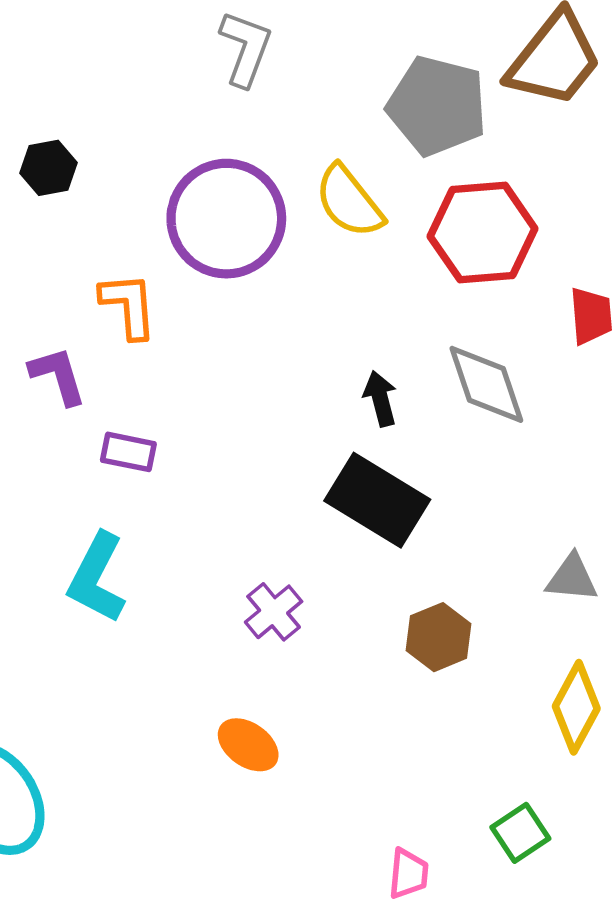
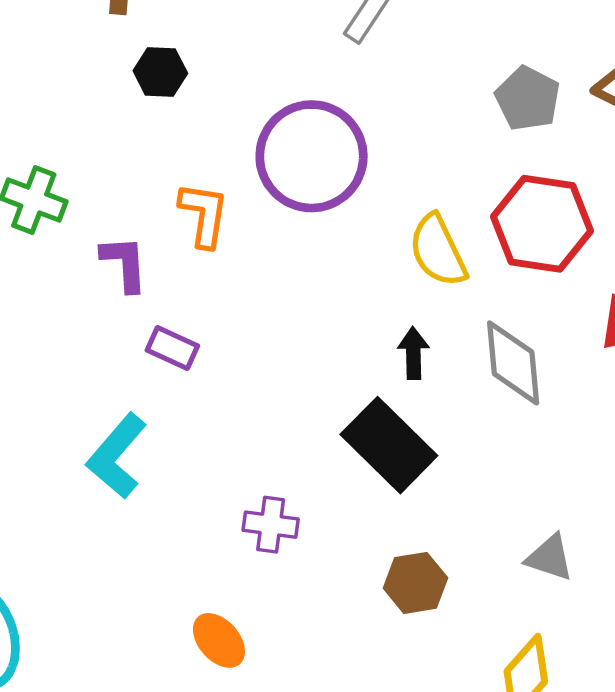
gray pentagon: (437, 106) -> (528, 99), size x0.7
yellow semicircle: (349, 201) -> (438, 251), moved
purple cross: (274, 612) -> (271, 525), turned 34

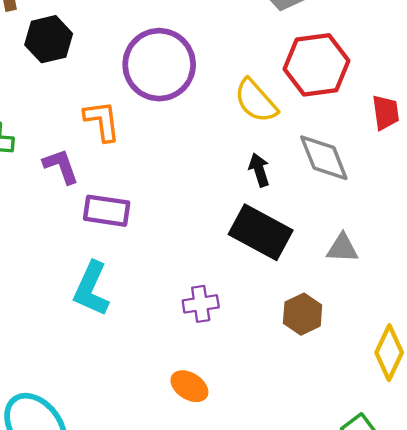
black hexagon: (160, 72) -> (49, 39), size x1.4
purple rectangle: (172, 348) -> (107, 211), size x1.4
gray triangle: (550, 558) -> (342, 248), moved

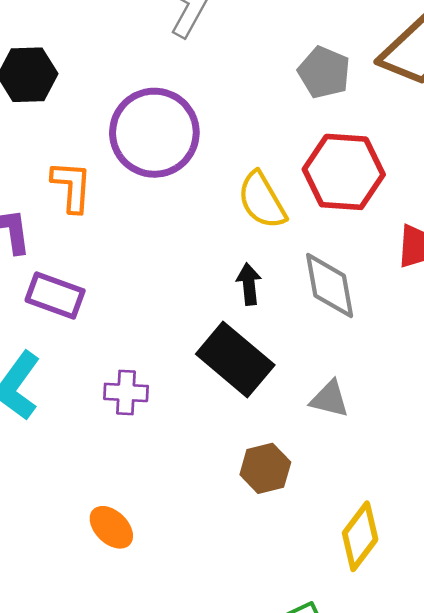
purple cross: (201, 304) -> (126, 392), moved

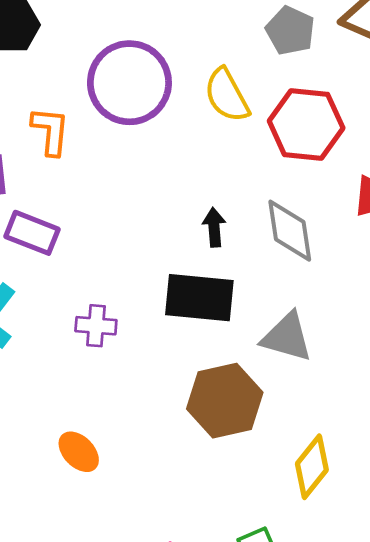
yellow semicircle: (262, 200) -> (227, 95), moved
black rectangle: (235, 359) -> (199, 298), turned -36
gray triangle: (330, 399) -> (287, 337), size x1.4
brown hexagon: (265, 468) -> (225, 401), size x1.6

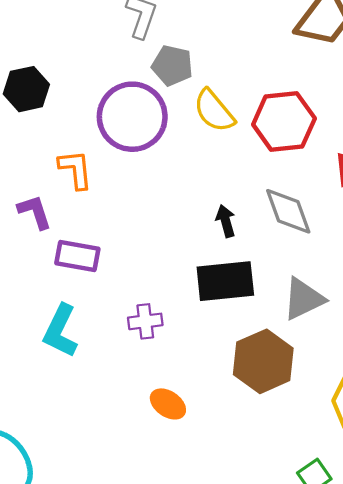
gray pentagon: (290, 31) -> (172, 65), moved
gray triangle: (287, 337) -> (304, 299), turned -30
orange ellipse: (79, 452) -> (168, 404), moved

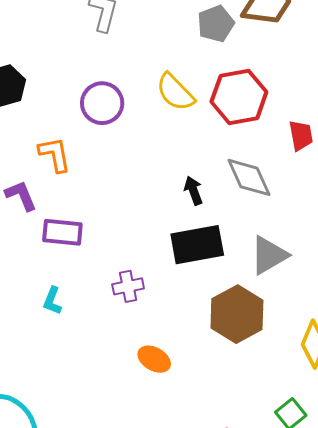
gray pentagon: (172, 65) -> (216, 24), moved, turned -30
purple circle: (132, 117) -> (102, 103), size x0.7
cyan L-shape: (60, 331) -> (52, 301), size x0.6

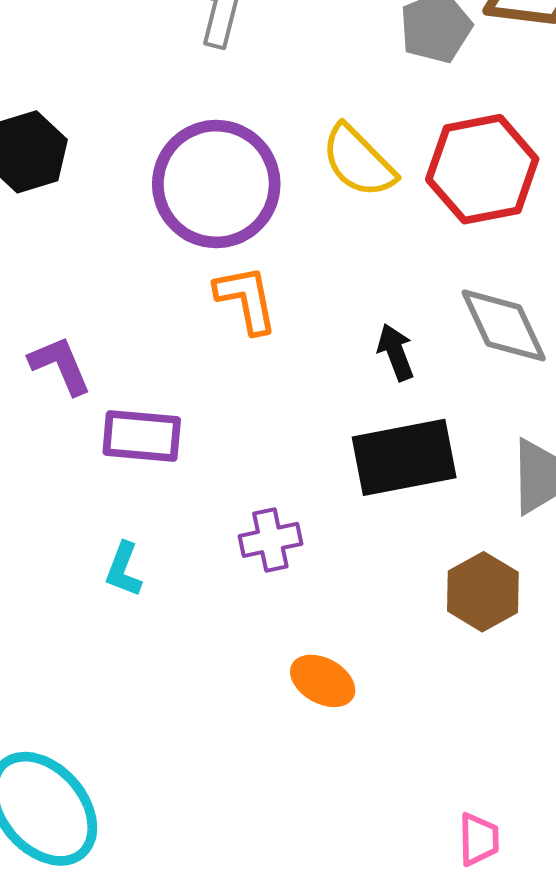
purple circle: (102, 103) -> (216, 184), size x1.5
orange L-shape: (55, 154) -> (246, 299), moved
brown hexagon: (237, 314) -> (483, 592), size x0.7

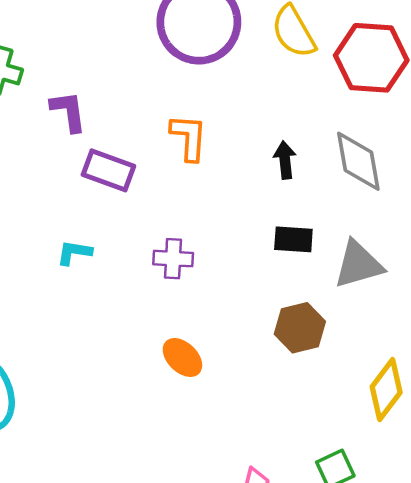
orange L-shape: (246, 299) -> (189, 137), moved
black rectangle: (404, 457) -> (293, 239), moved, size x0.6
cyan L-shape: (124, 570) -> (74, 253), turned 63

